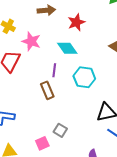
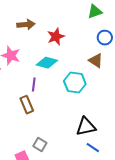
cyan diamond: (67, 48) -> (47, 63), turned -40
cyan hexagon: (84, 77) -> (75, 83), moved

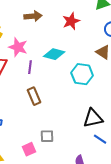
red star: (56, 37) -> (71, 21), moved
purple line: (34, 85) -> (30, 67), moved
gray square: (40, 145) -> (47, 136), turned -32

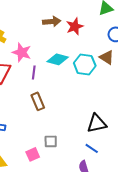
brown arrow: (33, 16) -> (52, 21), moved
cyan hexagon: (82, 74) -> (85, 64), moved
blue line: (100, 139) -> (92, 148), moved

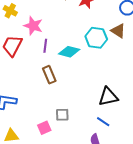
cyan diamond: (58, 59) -> (69, 52), moved

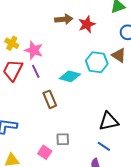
yellow cross: (10, 11) -> (12, 43), moved
purple line: (45, 46) -> (36, 71), moved, turned -32
pink square: (44, 128) -> (45, 152), turned -32

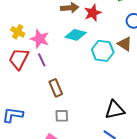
cyan diamond: (70, 76) -> (76, 35), moved
gray square: (63, 139) -> (62, 116), moved

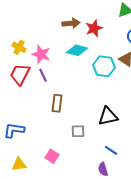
brown rectangle: (56, 88) -> (57, 103), turned 30
black triangle: (115, 110) -> (108, 116), moved
gray square: (62, 116) -> (78, 131), moved

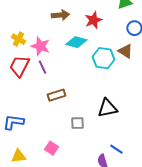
brown arrow: (71, 23) -> (60, 15), moved
brown rectangle: (57, 103) -> (56, 95), turned 66
blue line: (111, 150) -> (116, 149), moved

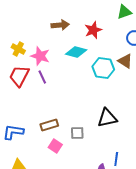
brown rectangle: (56, 95) -> (49, 125), moved
pink square: (51, 148) -> (55, 146), moved
blue line: (116, 149) -> (116, 159), turned 64

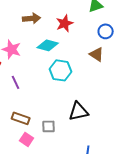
cyan hexagon: (103, 68) -> (61, 70), moved
purple line: (42, 77) -> (16, 82), moved
brown rectangle: (49, 125) -> (21, 118), turned 36

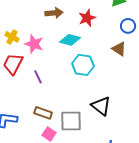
black triangle: (79, 111) -> (101, 106), turned 50
gray square: (49, 126) -> (71, 121), size x1.6

